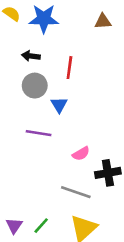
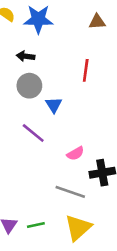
red line: (69, 68) -> (86, 70), moved
purple line: (39, 133) -> (33, 133), turned 30
green line: (41, 226) -> (36, 225), turned 36

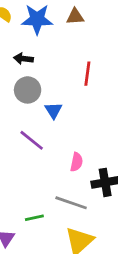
brown triangle: (97, 22) -> (75, 17), moved
pink semicircle: (75, 153) -> (77, 162), turned -48
green line: (36, 225) -> (34, 218), moved

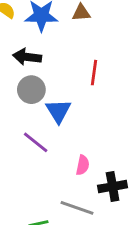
black arrow: (23, 59) -> (27, 57), size x1.4
blue triangle: (53, 110) -> (58, 111), size x1.4

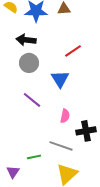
red line: (94, 73) -> (73, 51), turned 48
blue triangle: (58, 111) -> (60, 79), moved

